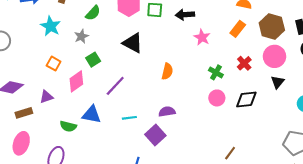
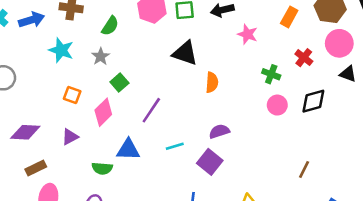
black triangle: (133, 43) -> (185, 53), moved
black triangle: (278, 82) -> (348, 74), turned -40
brown rectangle: (24, 113) -> (36, 168), moved

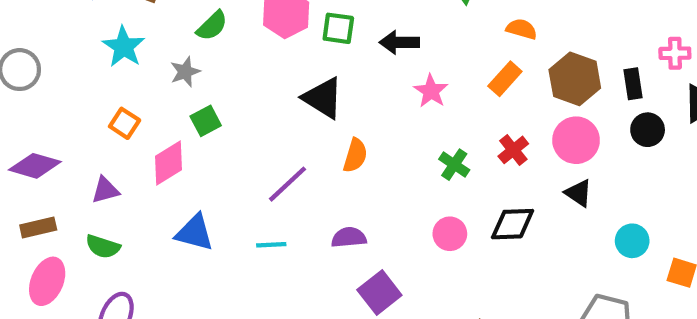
pink circle: (277, 105) -> (450, 234), moved
purple line: (151, 110) -> (287, 184), moved
purple square: (210, 162) -> (379, 292), moved
green semicircle: (102, 168) -> (103, 246), moved

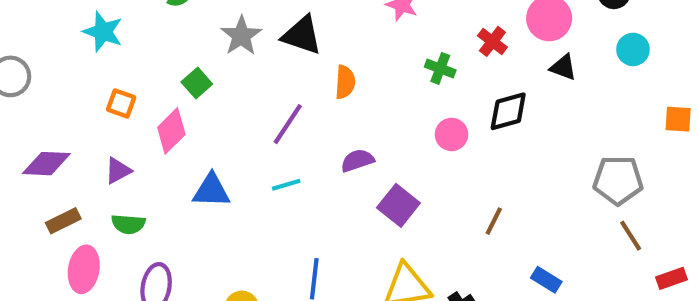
gray star: (185, 72) -> (241, 36), moved, size x1.4
cyan circle: (632, 241) -> (633, 49), moved

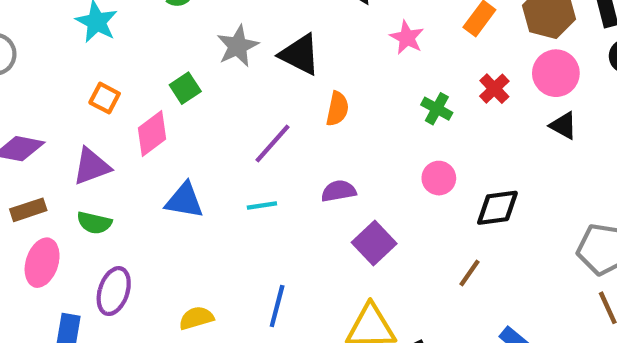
black diamond: (508, 111) -> (497, 208), moved
purple triangle: (118, 171) -> (92, 166), size x1.4

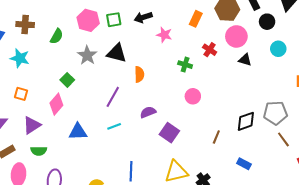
orange square: (105, 98) -> (21, 94), moved
black diamond: (497, 208) -> (246, 121), moved

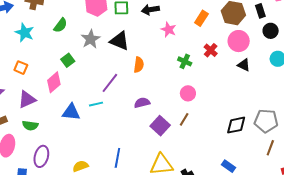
green semicircle: (57, 36) -> (60, 25), moved
cyan line: (114, 126) -> (96, 104), moved
brown line: (216, 137) -> (184, 119), moved
brown line: (283, 139) -> (270, 148), turned 49

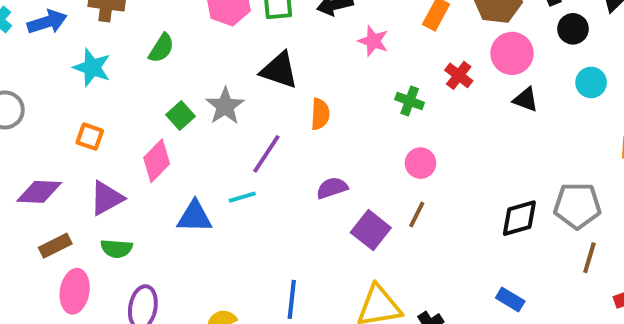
gray star: (91, 39) -> (225, 106), moved

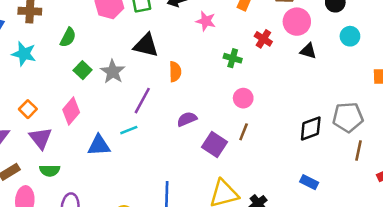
green square: (181, 115) -> (83, 70), moved
orange square: (90, 137) -> (28, 109), moved, turned 30
purple triangle: (107, 198) -> (40, 138), turned -35

